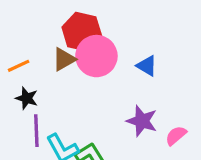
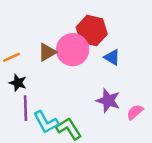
red hexagon: (82, 32) -> (92, 31), moved

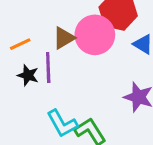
purple line: (26, 108) -> (48, 68), moved

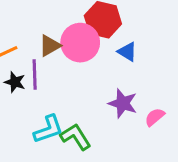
cyan L-shape: (62, 123) -> (48, 129), turned -80

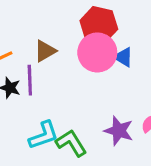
pink circle: (80, 43) -> (97, 52), moved
purple star: (123, 103) -> (119, 131), moved

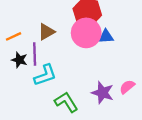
blue triangle: (123, 57) -> (106, 36), turned -35
cyan L-shape: (44, 135) -> (45, 75), moved

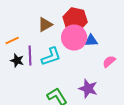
brown triangle: (46, 32) -> (45, 24), moved
cyan L-shape: (45, 75) -> (51, 56), moved
pink semicircle: (127, 87) -> (109, 62), moved

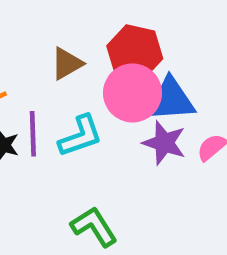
blue triangle: (91, 40) -> (171, 100), size x1.6
purple star: (88, 88) -> (164, 143), moved

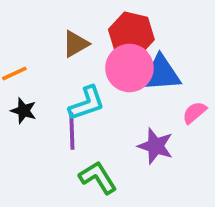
purple line: (33, 134) -> (72, 131), moved
purple star: (164, 143) -> (155, 146), moved

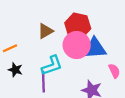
pink semicircle: (194, 113) -> (114, 71), turned 104

